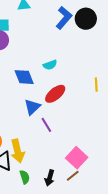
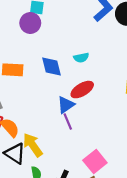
blue triangle: (32, 107) -> (66, 105), moved
yellow arrow: (18, 151) -> (33, 145), turned 150

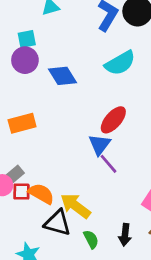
cyan semicircle: (81, 58) -> (120, 63), moved, size x1.6
blue diamond: (51, 67) -> (62, 76), moved

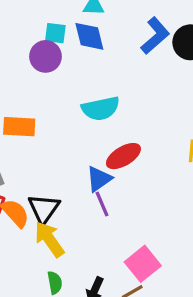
cyan semicircle: (120, 63) -> (101, 109), moved
blue diamond: (62, 76) -> (89, 36), moved
black triangle: (58, 223) -> (44, 209), moved, turned 32

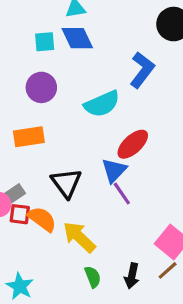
blue L-shape: (155, 36) -> (142, 70), moved
purple circle: (46, 56) -> (41, 87), moved
black triangle: (44, 209) -> (66, 183), moved

